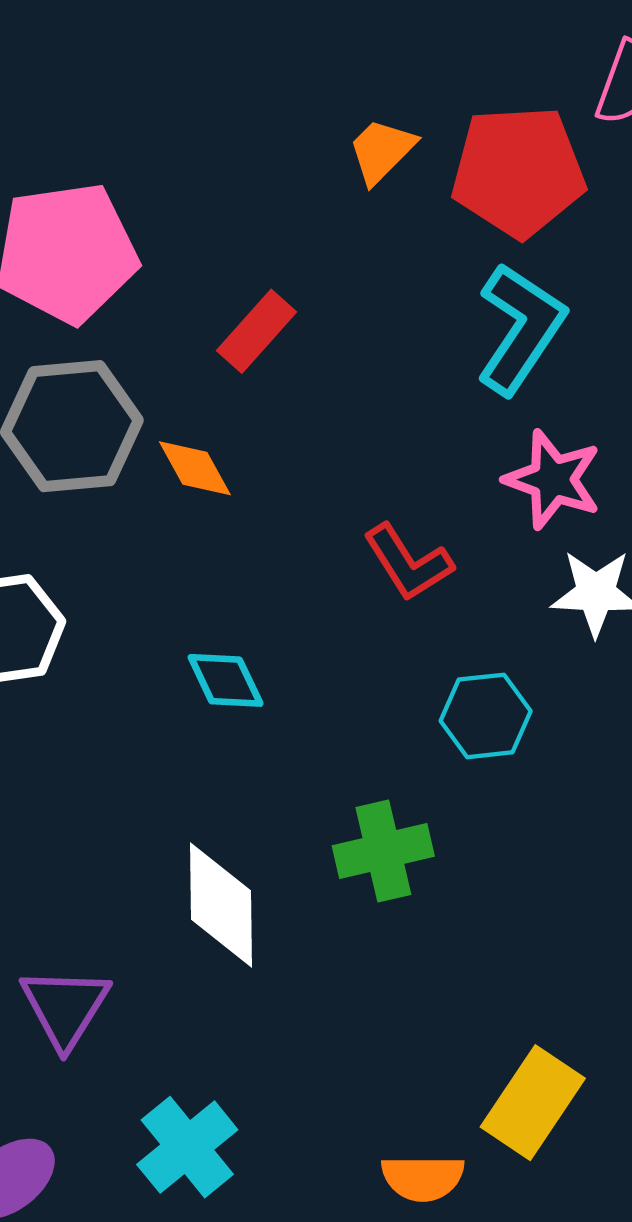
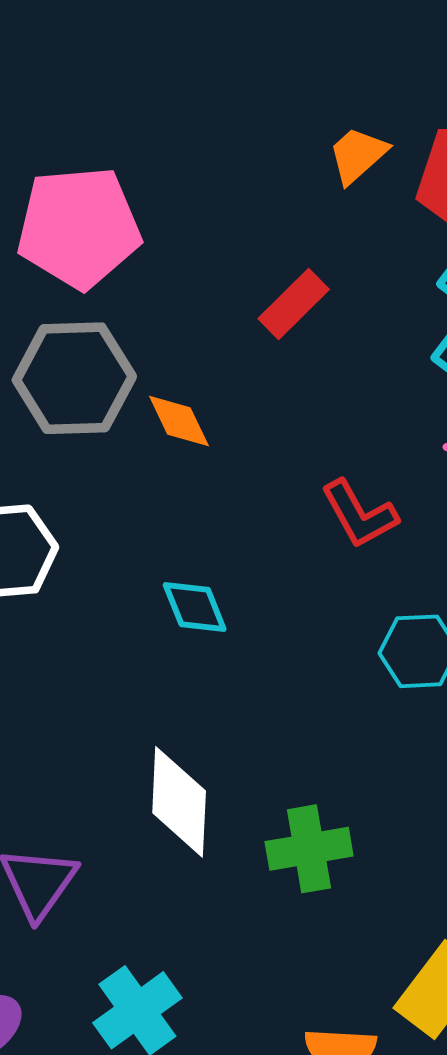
red rectangle: (257, 331) -> (294, 304), moved
green cross: (383, 851) -> (309, 849), moved

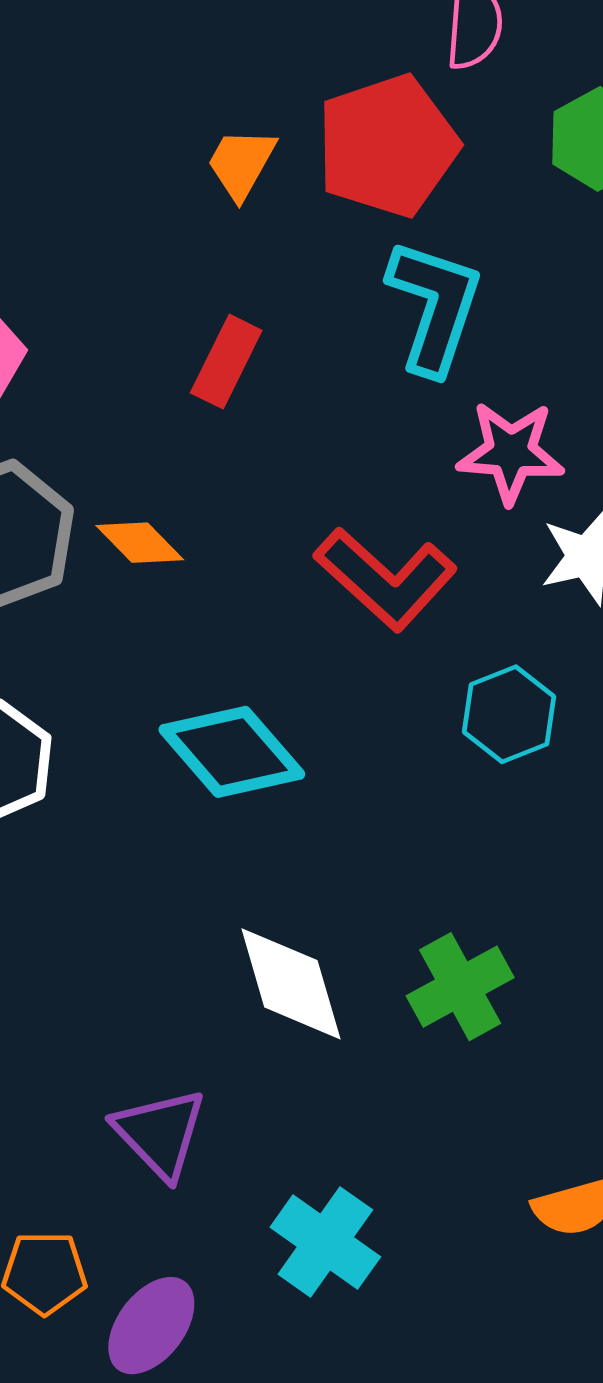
red L-shape: (359, 514) -> (386, 579), size x1.4
cyan diamond: (195, 607) -> (232, 752), size x1.6

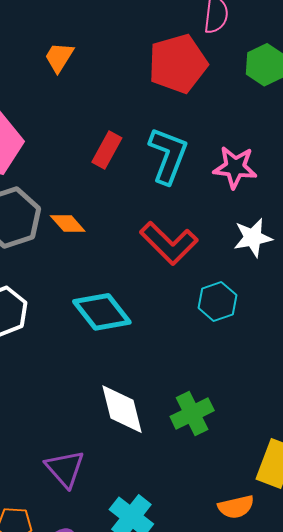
orange trapezoid: (241, 163) -> (59, 57), moved
cyan L-shape: (434, 306) -> (168, 156), moved
pink star: (511, 452) -> (235, 167), moved

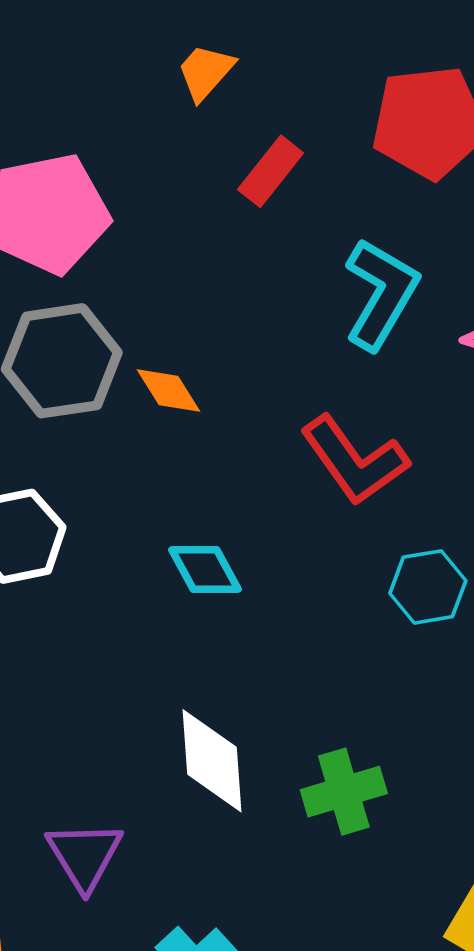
red rectangle: (107, 150) -> (271, 171), moved
cyan diamond: (102, 312) -> (205, 570), size x0.7

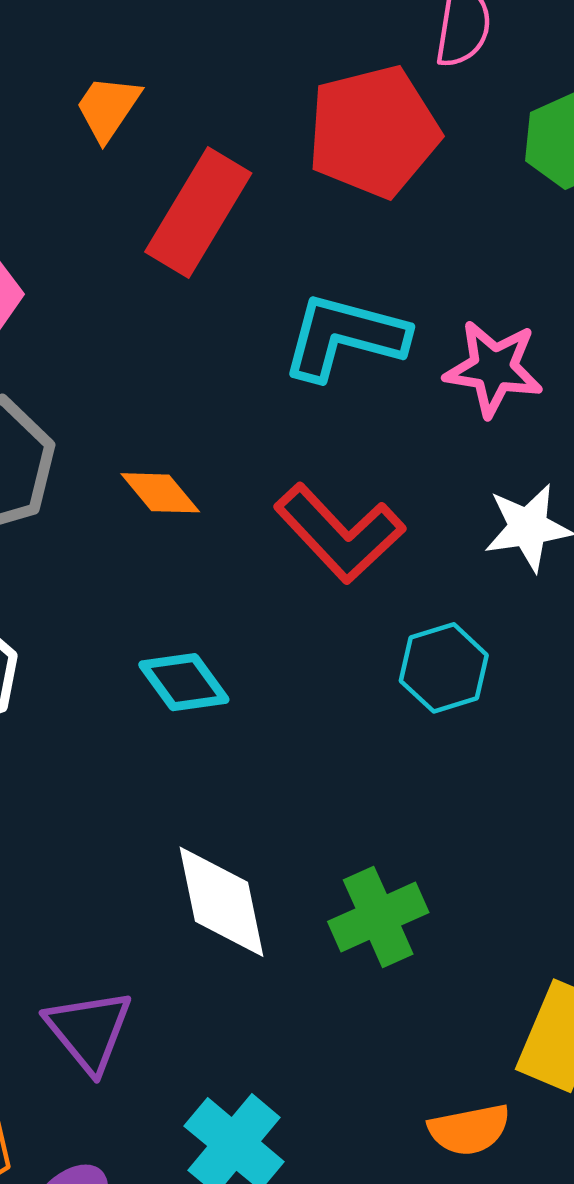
red rectangle: (271, 171) -> (198, 212), size x1.5
cyan L-shape: (381, 294) -> (344, 337), turned -98
orange diamond: (168, 391) -> (160, 493), moved

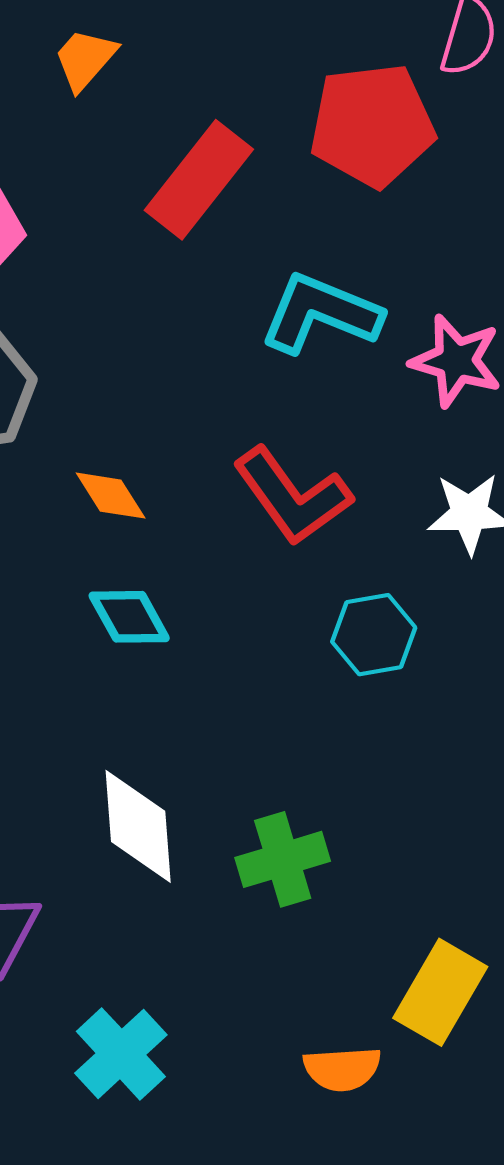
orange trapezoid: (108, 108) -> (85, 59), moved
orange diamond: (160, 493) -> (111, 496), moved

